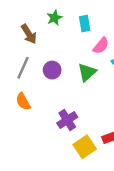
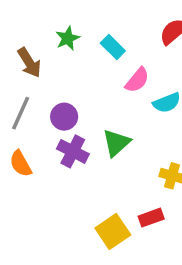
cyan rectangle: (85, 24) -> (113, 47), turned -35
green triangle: (87, 72) -> (116, 143), moved
purple cross: (67, 120) -> (73, 151), moved, turned -30

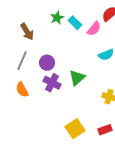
green star: (68, 38) -> (57, 18), moved
pink semicircle: (137, 80) -> (94, 29), moved
red rectangle: (151, 218) -> (105, 130), moved

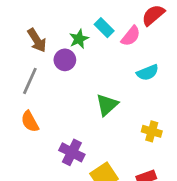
green star: (57, 18) -> (79, 39), moved
purple circle: (47, 63) -> (65, 60), moved
purple cross: (52, 83) -> (72, 152), moved

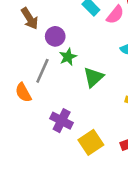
green star: (79, 39) -> (68, 57), moved
gray line: (30, 81) -> (42, 71), moved

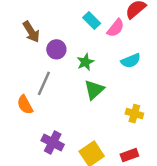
green star: (68, 57) -> (85, 62), moved
purple cross: (62, 121) -> (53, 142), moved

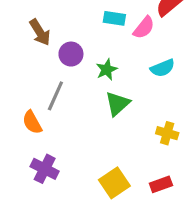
cyan rectangle: (92, 20) -> (114, 18), turned -36
purple cross: (53, 142) -> (45, 169), moved

